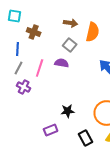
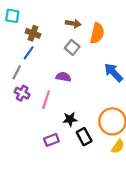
blue line: (18, 49) -> (29, 53), moved, turned 32
purple semicircle: (62, 63) -> (63, 77), moved
pink line: (40, 68) -> (46, 100), moved
black rectangle: (86, 138) -> (84, 137), moved

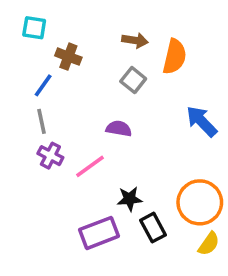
blue line: (29, 53) -> (43, 85), moved
gray line: (17, 72) -> (41, 121), turned -40
pink line: (46, 100) -> (90, 166), turned 36
purple rectangle: (51, 140) -> (99, 233), size x1.5

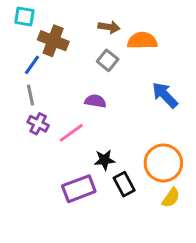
brown cross: (68, 57) -> (53, 41), size x1.4
orange semicircle: (175, 57) -> (142, 41), turned -104

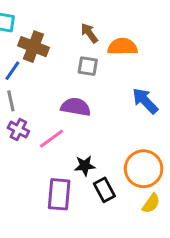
brown arrow: (109, 27) -> (89, 33), turned -135
gray square: (108, 60) -> (88, 66), turned -30
purple semicircle: (95, 101) -> (76, 107), size x1.4
purple rectangle: (79, 189) -> (59, 194), turned -64

